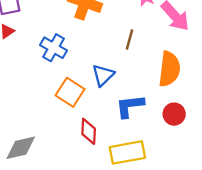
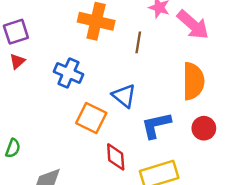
brown line: (129, 40) -> (138, 42), moved
blue triangle: (103, 75) -> (124, 96), turned -30

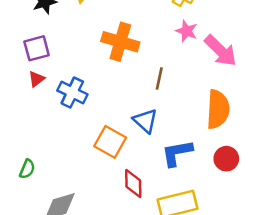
brown line: (138, 42) -> (159, 78), moved
blue cross: (68, 73) -> (72, 92), moved

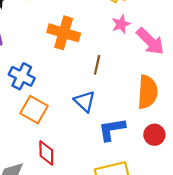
pink star: (187, 31) -> (121, 24), turned 30
orange square: (110, 142) -> (34, 110), moved
red diamond: (133, 184) -> (46, 153), moved

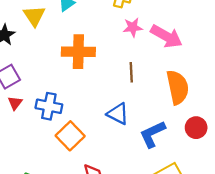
pink star: (121, 24) -> (133, 27), turned 30
brown line: (97, 65) -> (131, 72), moved
orange square: (34, 110) -> (70, 136), turned 32

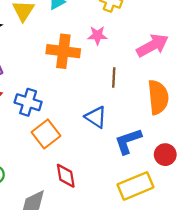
pink star: (133, 27) -> (97, 35), moved
pink arrow: (166, 36) -> (152, 45), turned -64
red circle: (196, 128) -> (165, 155), moved

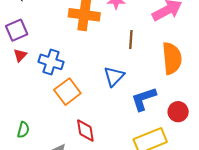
blue triangle: (96, 117) -> (114, 76), turned 40

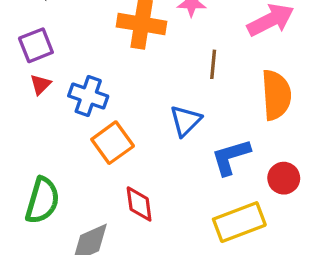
green semicircle: (23, 130) -> (42, 200), size x1.8

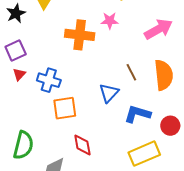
brown line: (213, 64) -> (131, 72), moved, turned -30
orange square: (113, 143) -> (65, 108), turned 30
blue L-shape: (231, 157) -> (137, 114), turned 36

